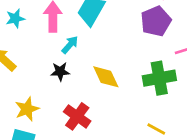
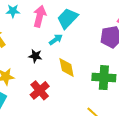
cyan arrow: (70, 45) -> (56, 40), moved

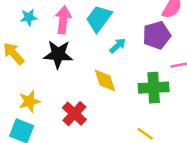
cyan arrow: (56, 40) -> (118, 46), moved
black star: (35, 56) -> (58, 54), moved, size x1.6

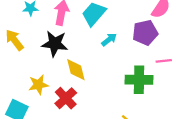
yellow diamond: (105, 81) -> (76, 70), moved
yellow star: (29, 101) -> (38, 85), moved

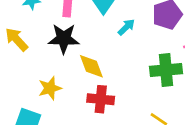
red cross: (66, 98) -> (101, 99), moved, turned -35

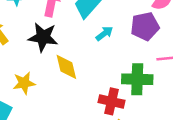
red cross: (101, 99) -> (111, 101), moved

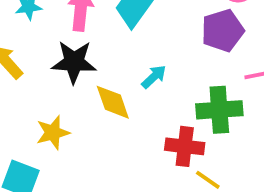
cyan arrow: (104, 34) -> (154, 77), moved

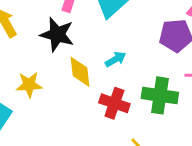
red cross: (185, 146) -> (114, 103), moved

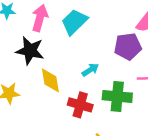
cyan arrow: (116, 59) -> (90, 70), moved

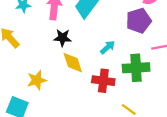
black star: (30, 51) -> (62, 38), moved, size x0.7

